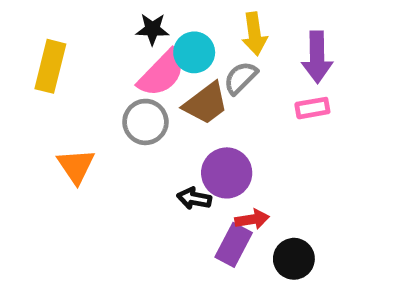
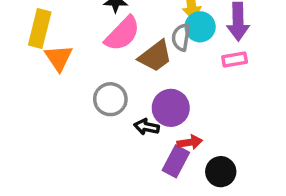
cyan circle: (194, 52) -> (200, 27), moved
gray semicircle: (241, 78) -> (181, 37), turned -36
gray circle: (145, 122) -> (110, 99), moved
orange triangle: (76, 166) -> (59, 58), moved

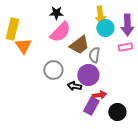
gray semicircle: (181, 37) -> (94, 55), moved

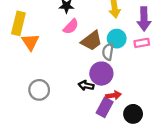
cyan circle: (105, 28) -> (117, 39), moved
pink semicircle: (60, 32) -> (71, 27), size x0.7
gray circle: (53, 70) -> (39, 90), moved

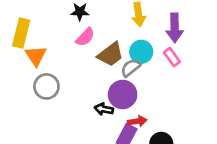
pink rectangle: (142, 43) -> (172, 57), turned 64
gray semicircle: (108, 52) -> (131, 68), turned 42
gray circle: (39, 90) -> (46, 86), moved

